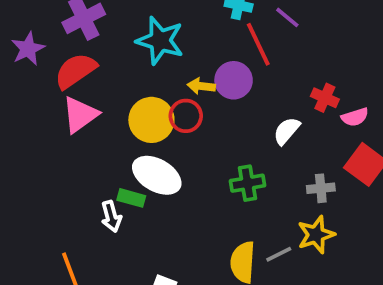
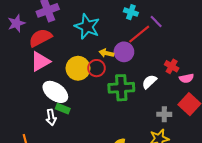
red line: (258, 44) -> (139, 34), turned 70
white ellipse: (157, 175) -> (55, 92), moved
green cross: (248, 183) -> (121, 88), moved, size x1.4

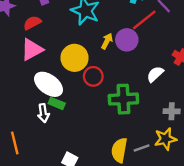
red semicircle: (40, 38) -> (32, 23), size x0.7
yellow arrow: (106, 53) -> (107, 41), turned 104
red circle: (97, 68) -> (93, 76), moved
green cross: (121, 88) -> (123, 99), moved

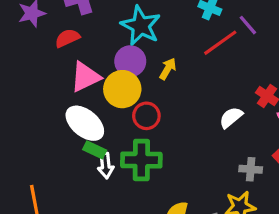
purple circle: (127, 40) -> (130, 61), moved
pink triangle: (32, 50) -> (85, 77), moved
green cross: (123, 99) -> (141, 160), moved
white arrow: (43, 113) -> (106, 166), moved

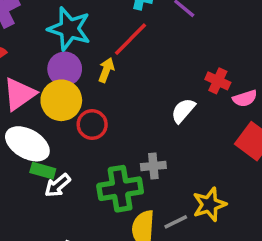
red line: (220, 43) -> (131, 39), moved
green cross: (141, 160) -> (120, 189), moved
white arrow: (106, 166) -> (58, 185), turned 65
gray cross: (251, 169) -> (153, 166), moved

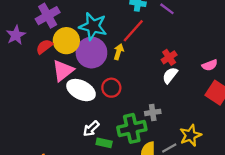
purple circle: (65, 69) -> (91, 53), size x1.4
red cross: (218, 81) -> (169, 57), moved, turned 35
yellow circle: (61, 100) -> (66, 41), moved
white ellipse: (27, 144) -> (81, 90), moved
green rectangle: (43, 171) -> (104, 143), moved

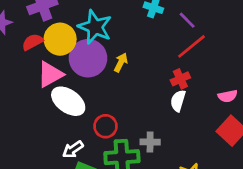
red line: (133, 31) -> (191, 46), moved
white semicircle: (170, 75) -> (178, 101), turned -30
red circle: (111, 88) -> (105, 126), moved

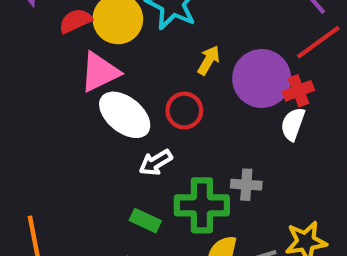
purple circle: (88, 58) -> (262, 78), moved
red circle: (105, 126) -> (184, 111), moved
white arrow: (73, 149) -> (156, 162), moved

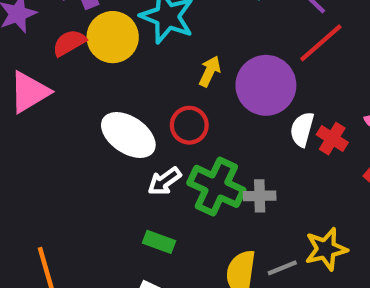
pink triangle: (100, 72) -> (29, 92), moved
red cross: (298, 91) -> (332, 139), moved, turned -32
green cross: (202, 205) -> (216, 186), moved, turned 30

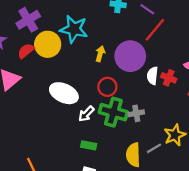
red circle: (189, 125) -> (107, 87), moved

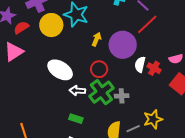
red semicircle: (26, 51) -> (21, 28), moved
green cross: (113, 112) -> (101, 92), turned 30
white arrow: (86, 114) -> (77, 91), turned 42

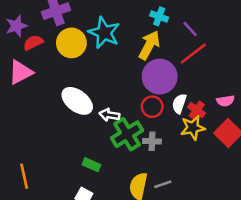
yellow arrow: (97, 39) -> (149, 45), moved, size x1.6
red circle: (99, 69) -> (152, 107), moved
white arrow: (77, 91) -> (109, 115), moved
yellow star: (153, 119) -> (193, 128), moved

